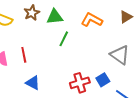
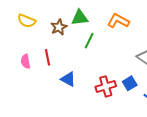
brown star: (32, 13) -> (59, 27), moved
blue triangle: (33, 83) -> (68, 79), moved

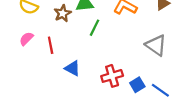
pink semicircle: (26, 61) -> (26, 39), moved, turned 56
blue square: (130, 83) -> (137, 85), moved

